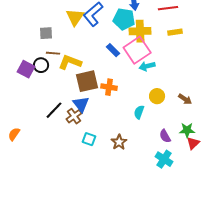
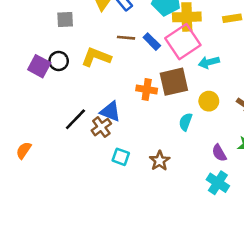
brown line: (53, 53) -> (126, 38), moved
cyan arrow: (147, 66) -> (209, 62), moved
brown square: (87, 81) -> (174, 82), moved
blue triangle: (81, 104) -> (110, 111), turned -30

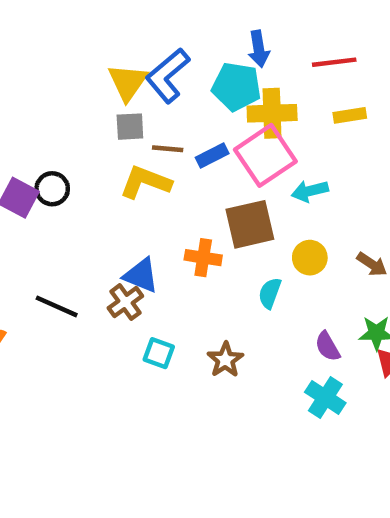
gray square: (65, 20) -> (130, 127), moved
blue rectangle: (152, 42) -> (212, 155), turned -72
yellow L-shape: (96, 57) -> (145, 182), moved
orange cross: (147, 89) -> (203, 258), moved
black line: (75, 119) -> (57, 306), moved, turned 70

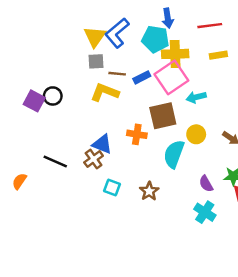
cyan semicircle: (270, 293) -> (174, 154), size x1.6

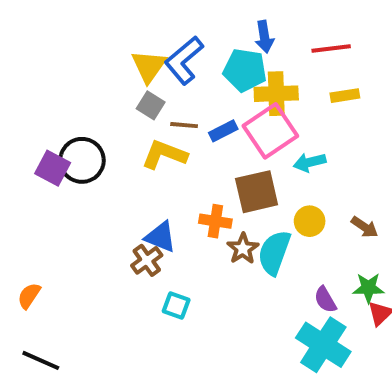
gray square: (96, 61) -> (151, 105), turned 35
black circle: (53, 96) -> (82, 160), size x1.5
black line: (55, 161) -> (41, 360), moved
brown star: (149, 191) -> (243, 249), moved
cyan cross: (205, 212) -> (323, 345), size x1.5

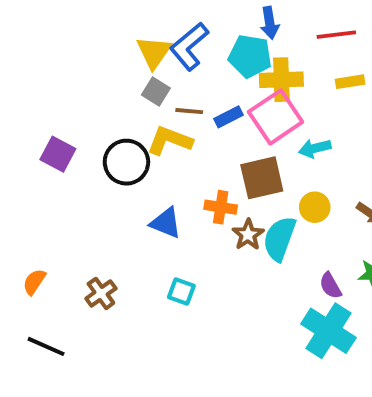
black circle: (82, 160) -> (126, 162), moved
brown cross: (147, 260) -> (101, 293), moved

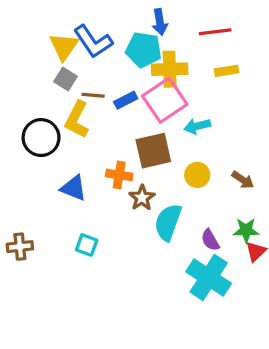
blue L-shape: (189, 46) -> (93, 42), turned -84
yellow L-shape: (170, 141) -> (77, 120), turned -84
cyan semicircle: (279, 239) -> (168, 222), moved
brown cross: (101, 293) -> (20, 247), turned 30

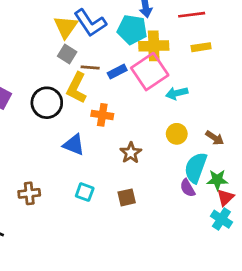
brown square: (153, 151) -> (127, 197), moved, size x0.6
orange cross: (119, 175) -> (102, 115), moved
cyan semicircle: (168, 222) -> (196, 168), moved
cyan cross: (209, 277) -> (221, 219), moved, size x0.6

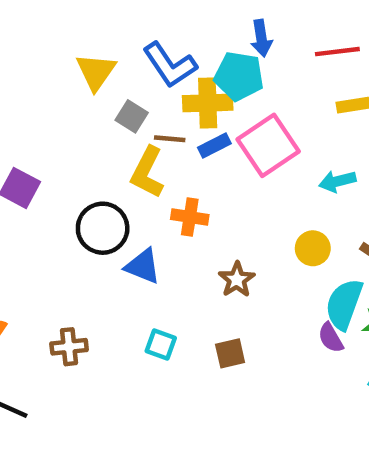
yellow triangle: (66, 27) -> (96, 72), moved
yellow cross: (154, 46) -> (208, 103), moved
cyan arrow: (177, 93) -> (337, 181), moved
black circle: (47, 103) -> (103, 228), moved

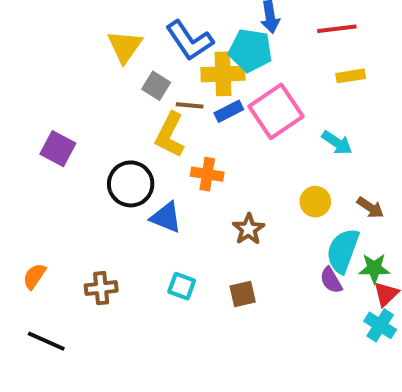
cyan arrow: (337, 181) -> (337, 143), turned -132

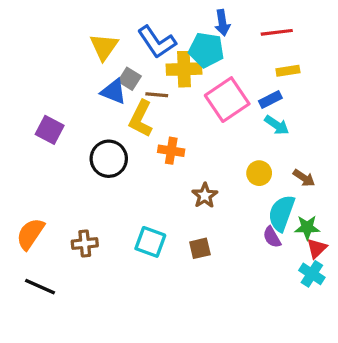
blue rectangle: (229, 111) -> (270, 100), moved
blue triangle: (166, 217) -> (114, 92), moved
orange semicircle: (34, 276) -> (30, 234), size x1.5
cyan square: (182, 286) -> (150, 242), size x1.4

